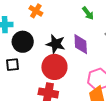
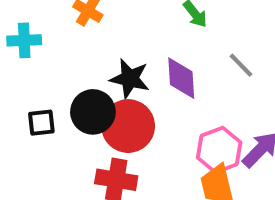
black circle: (23, 42) -> (93, 112), moved

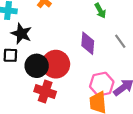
black star: (130, 79) -> (21, 34), moved
black circle: (93, 112) -> (37, 66), moved

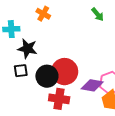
purple diamond: (88, 43) -> (92, 85), moved, turned -75

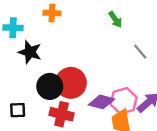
orange cross: (43, 14) -> (52, 13), turned -32
black square: (21, 71) -> (18, 110), moved

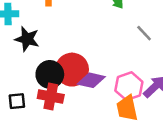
purple diamond: (102, 102) -> (91, 80), moved
red cross: (62, 114) -> (51, 97), moved

